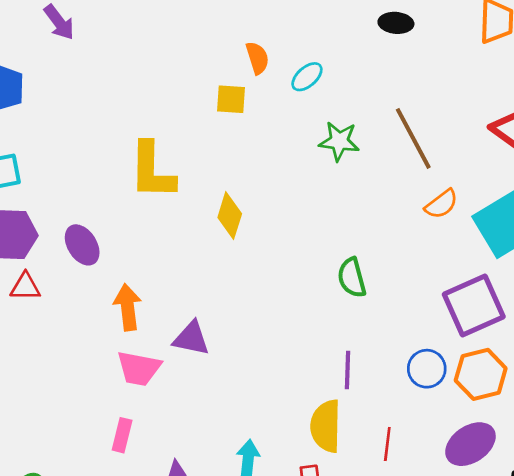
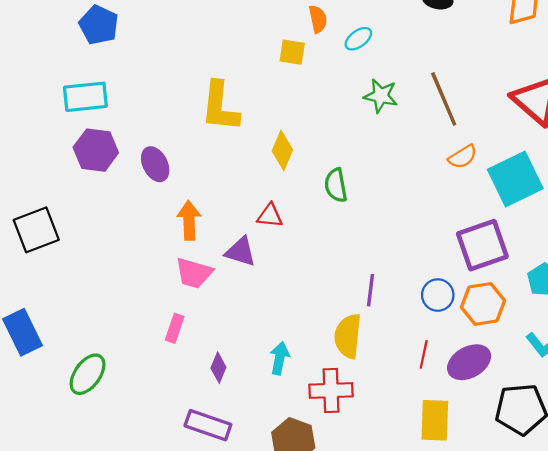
green semicircle: (352, 278) -> (336, 185), moved
red triangle: (25, 287) -> (270, 216), moved
red line: (387, 444) -> (424, 354), moved

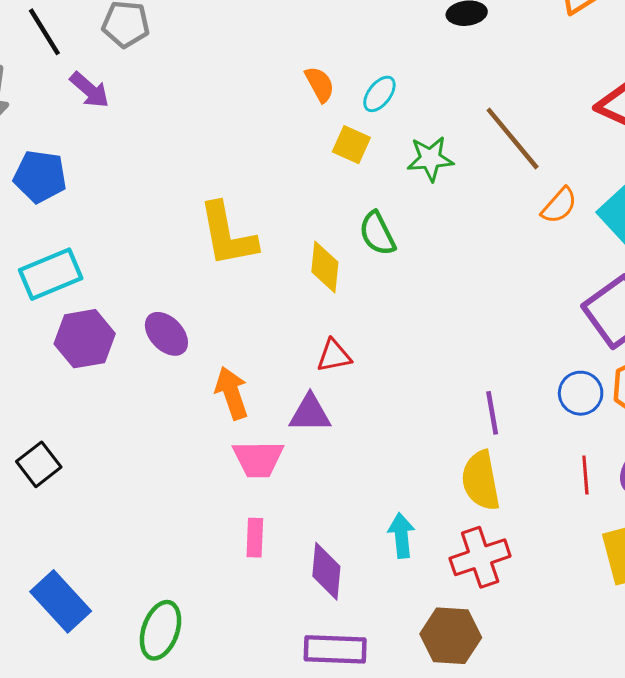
yellow square: (292, 52) -> (351, 145), moved, turned 32
green semicircle: (336, 185) -> (377, 234), moved
black square: (36, 230) -> (39, 464), size x0.7
purple diamond: (218, 368) -> (326, 571), size x1.4

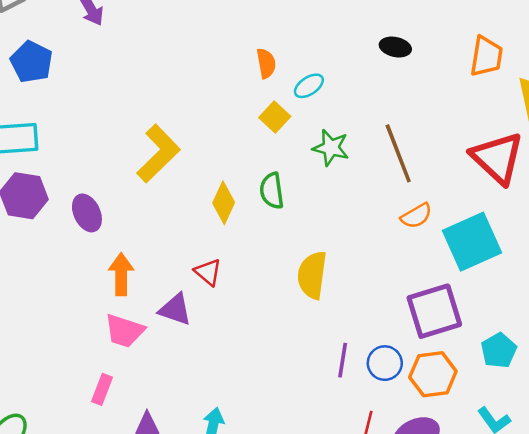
yellow L-shape: (228, 235) -> (158, 154), turned -142
red triangle: (334, 356) -> (208, 272), turned 32
purple line: (492, 413) -> (343, 360), moved
yellow semicircle: (481, 481) -> (312, 275), moved

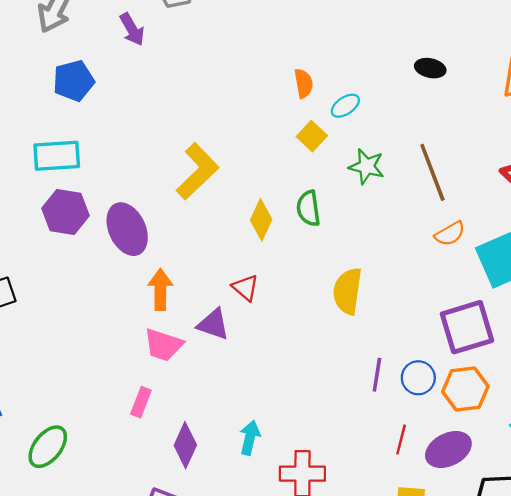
blue pentagon: (31, 62) -> (74, 81), turned 30
purple ellipse: (87, 213) -> (127, 229), size x1.4

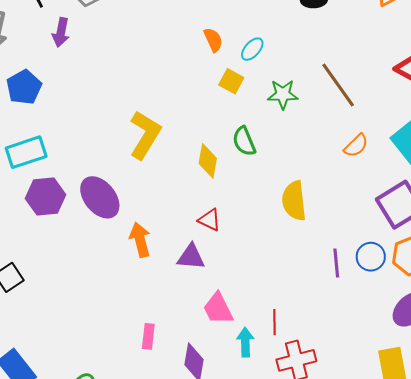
purple arrow: (132, 29) -> (61, 32), turned 56
orange semicircle: (450, 234) -> (356, 146), moved
pink trapezoid: (163, 345) -> (218, 309), moved, turned 60
red line: (401, 439) -> (275, 322), moved

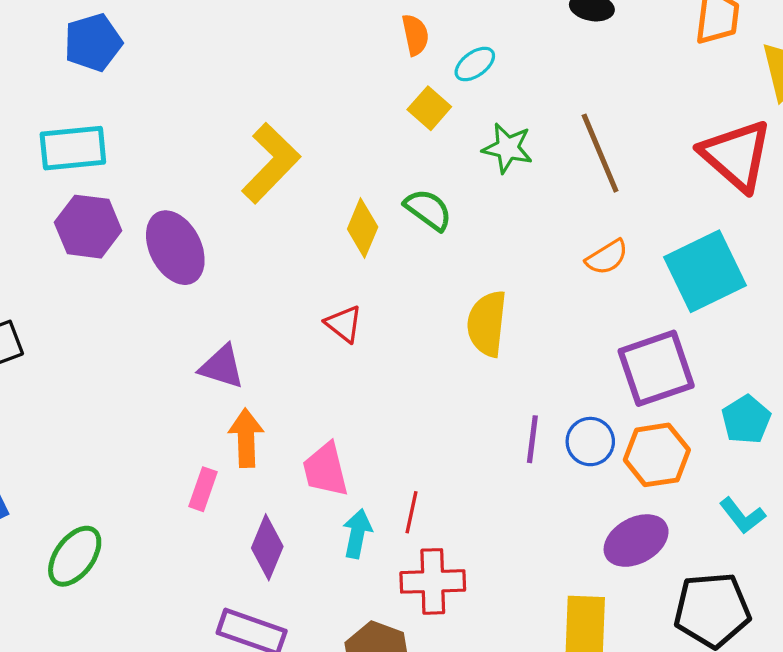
green semicircle: (244, 141) -> (428, 210), turned 136
orange arrow: (140, 240) -> (246, 438), moved
purple triangle: (191, 257) -> (222, 367), moved

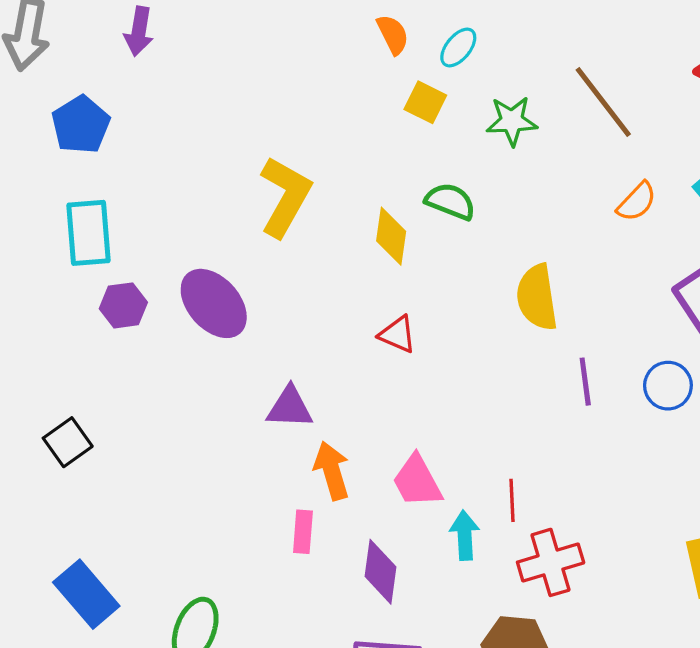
cyan rectangle: (73, 148) -> (88, 233), turned -74
purple hexagon: (88, 227) -> (123, 305), size x0.7
purple line: (532, 439) -> (585, 382), moved

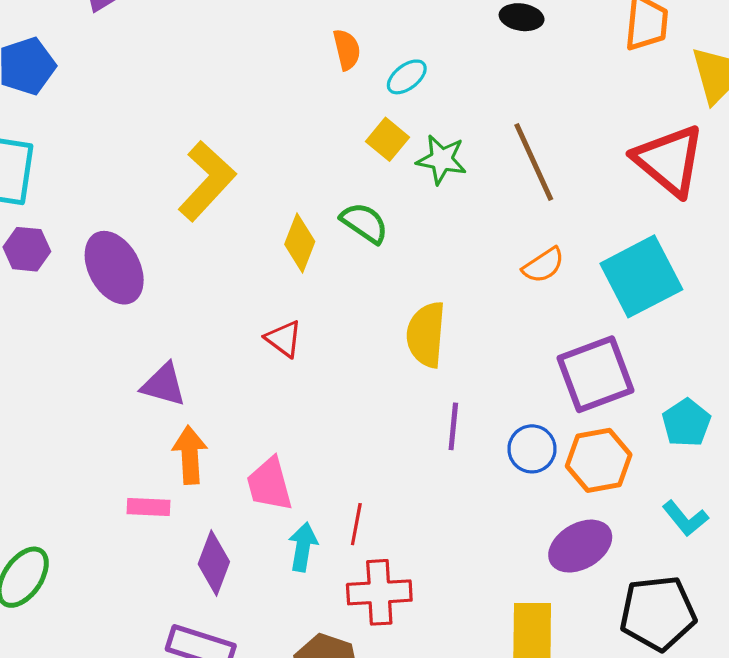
yellow square: (425, 102) -> (387, 139), moved
pink rectangle: (303, 532) -> (148, 507), turned 75

